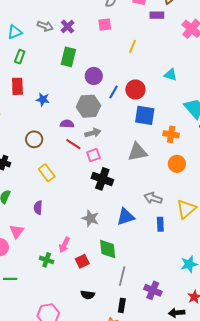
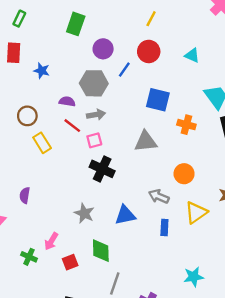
red circle: (135, 89) -> (149, 51), moved
orange circle: (177, 164) -> (184, 174), moved
yellow rectangle: (47, 173) -> (42, 143), moved

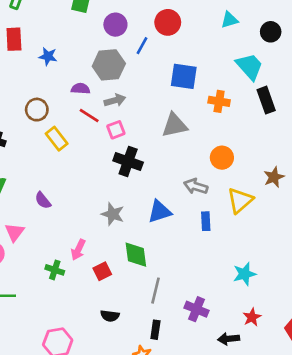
cyan triangle: (192, 55) -> (229, 20), moved, turned -35
purple semicircle: (25, 195) -> (43, 200), turned -42

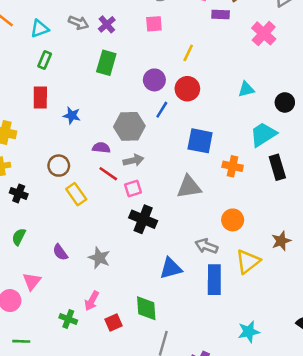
purple circle: (115, 25) -> (154, 80), moved
cyan trapezoid: (250, 66) -> (263, 134), turned -84
gray star: (113, 214) -> (99, 258), moved
blue rectangle: (206, 221) -> (214, 280), size x1.6

